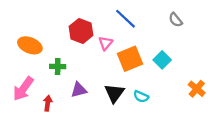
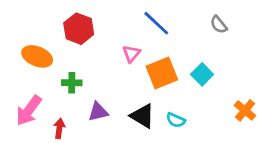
red hexagon: (81, 31) -> (79, 29), moved
black triangle: (114, 93) -> (142, 116), turned -35

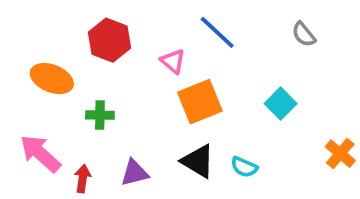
pink triangle: (131, 54) -> (173, 61), moved, turned -30
orange square: (162, 73) -> (200, 102), moved
pink arrow: (29, 110) -> (40, 154), turned 96
purple triangle: (98, 112) -> (135, 173), moved

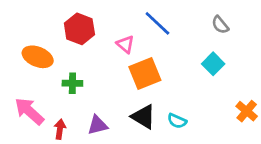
cyan square: (281, 104) -> (213, 64), moved

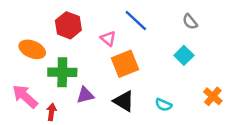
green cross: (72, 83) -> (62, 72), size x1.6
cyan semicircle: (177, 121) -> (163, 105), moved
purple triangle: (98, 125) -> (85, 95), moved

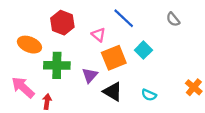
cyan square: (184, 55) -> (143, 50), moved
purple triangle: (85, 95) -> (90, 75), moved, turned -35

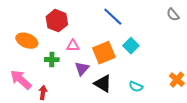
gray semicircle: (173, 19) -> (173, 15), moved
pink triangle: (98, 35) -> (73, 46), moved, turned -40
green cross: (57, 65) -> (52, 60), size x0.6

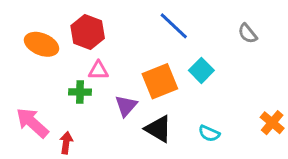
gray semicircle: (173, 15) -> (248, 34), moved
orange ellipse: (27, 41) -> (42, 44), moved
pink triangle: (73, 46) -> (98, 70), moved

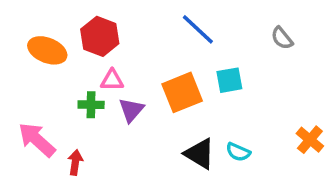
cyan square: (201, 70) -> (229, 80), turned 35
purple triangle: (126, 106) -> (131, 110), moved
black triangle: (158, 129) -> (200, 154), moved

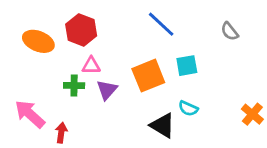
cyan semicircle: (238, 152) -> (188, 108), moved

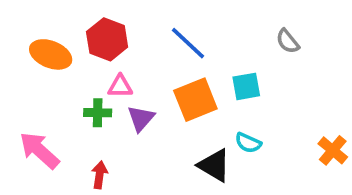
blue line: (161, 24) -> (188, 43), moved
gray semicircle: (230, 31) -> (288, 41), moved
red arrow: (61, 133) -> (100, 175), moved

